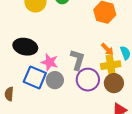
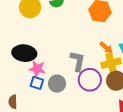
pink star: (50, 62) -> (37, 69), moved
blue square: (35, 77) -> (37, 83), size x0.6

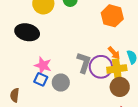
black ellipse: (24, 53) -> (27, 32), moved
purple circle: (90, 80) -> (101, 67), moved

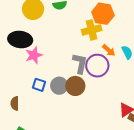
pink star: (43, 65) -> (34, 55), moved, turned -30
yellow cross: (117, 69) -> (92, 30), moved
brown circle: (120, 87) -> (75, 86), moved

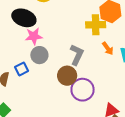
purple circle: (97, 66) -> (83, 90), moved
blue square: (39, 85) -> (22, 69), moved, turned 32
gray circle: (59, 86) -> (39, 55), moved

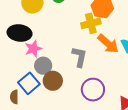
orange arrow: (108, 48) -> (108, 44), size x1.6
blue square: (22, 69) -> (29, 83), size x1.5
brown circle: (67, 76) -> (53, 81), moved

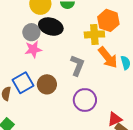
black ellipse: (20, 33) -> (51, 27), moved
gray circle: (43, 66) -> (31, 32), moved

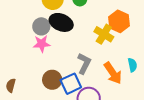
yellow cross: (94, 34) -> (104, 34), turned 30
orange arrow: (108, 57) -> (113, 73), moved
blue square: (23, 83) -> (71, 84), moved

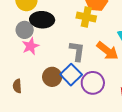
brown semicircle: (11, 85) -> (17, 86), moved

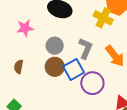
gray circle: (25, 30) -> (55, 46), moved
pink star: (30, 46) -> (25, 28), moved

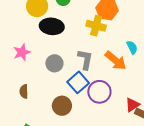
brown circle: (55, 67) -> (62, 106), moved

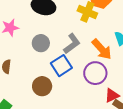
gray L-shape: (85, 59) -> (72, 44), turned 35
purple circle: (99, 92) -> (95, 73), moved

